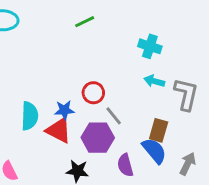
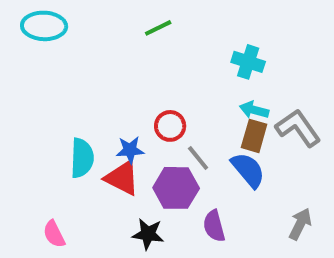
gray L-shape: (186, 94) -> (298, 128), turned -48
brown rectangle: (159, 130) -> (254, 136), moved
blue semicircle: (154, 151) -> (248, 170), moved

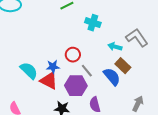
cyan cross: (248, 62) -> (93, 23), moved
gray L-shape: (298, 128) -> (137, 38), moved
brown rectangle: (254, 136) -> (123, 66), moved, turned -63
cyan semicircle: (82, 158) -> (29, 71), turned -48

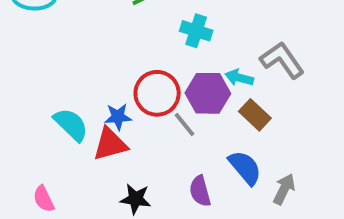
red circle: (73, 55) -> (157, 93), size x1.5
blue semicircle: (112, 77) -> (245, 168), moved
red triangle: (49, 81) -> (110, 144), turned -42
purple hexagon: (76, 86) -> (208, 93), moved

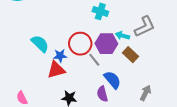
gray L-shape: (282, 60) -> (145, 27), turned 100
cyan semicircle: (71, 125) -> (40, 44), moved
blue semicircle: (245, 168) -> (112, 80), moved

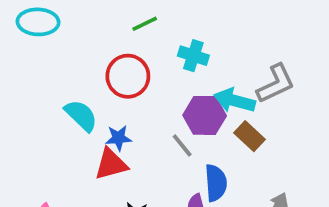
cyan arrow: (122, 36) -> (235, 101), size x1.5
red circle: (80, 44) -> (128, 76), moved
blue semicircle: (112, 80) -> (216, 183), turned 36

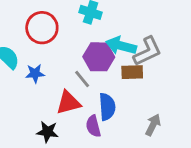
gray L-shape: (276, 84) -> (147, 51), moved
brown rectangle: (250, 136) -> (132, 72), turned -45
red triangle: (111, 164) -> (68, 103), moved

